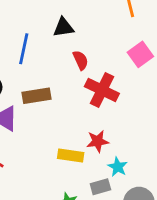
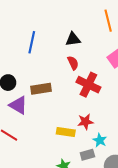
black triangle: (64, 27) -> (73, 39), moved
blue line: (24, 49) -> (32, 42), moved

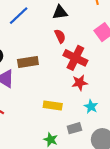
blue line: (32, 42) -> (19, 16), turned 35
red star: (85, 122) -> (80, 83), moved
cyan star: (100, 140) -> (91, 107), moved

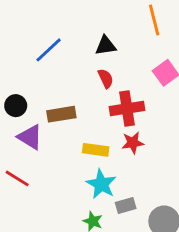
red cross: (75, 58) -> (127, 108), turned -35
yellow rectangle: (53, 105) -> (96, 150), moved
cyan star: (91, 107) -> (101, 184), moved, size x1.5

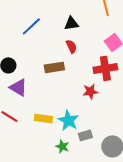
red cross: (127, 108) -> (105, 68), moved
brown rectangle: (61, 114) -> (54, 67), moved
yellow rectangle: (96, 150) -> (43, 118), moved

